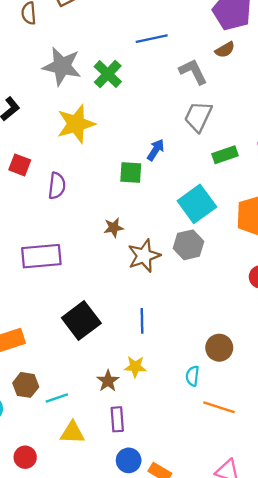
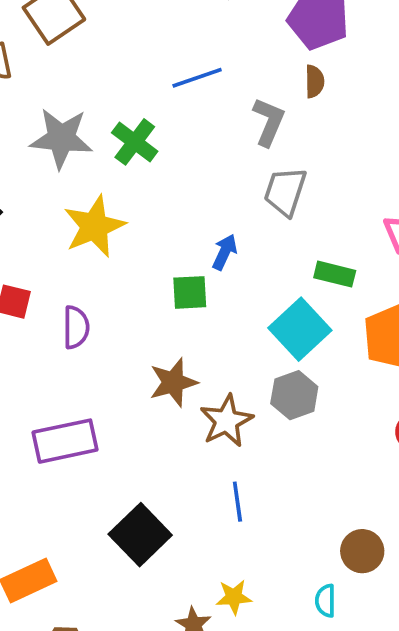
brown semicircle: (225, 50) -> (315, 81), turned -54
gray L-shape: (193, 72) -> (269, 122), turned 56
green rectangle: (225, 155) -> (335, 274), moved, turned 40
brown star: (114, 228) -> (173, 382), size x1.5
blue line: (142, 321) -> (237, 502), moved

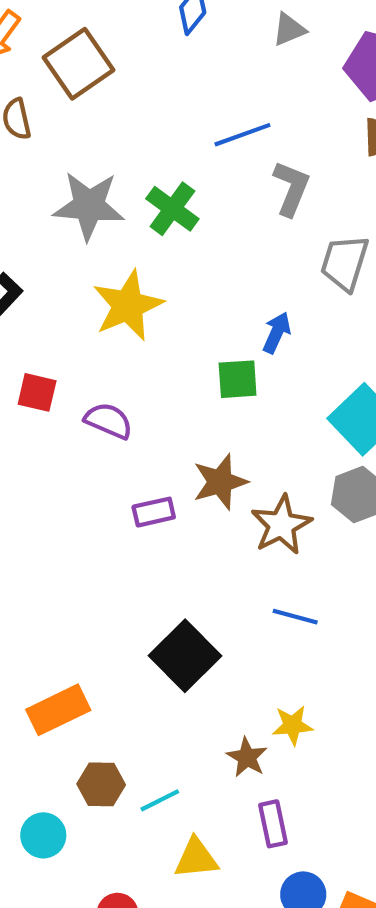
gray L-shape: (269, 122) -> (291, 188), moved
purple semicircle: (76, 327) -> (109, 421), turned -66
purple rectangle: (65, 441) -> (154, 512), moved, size x0.6
blue line: (237, 502) -> (295, 617), turned -66

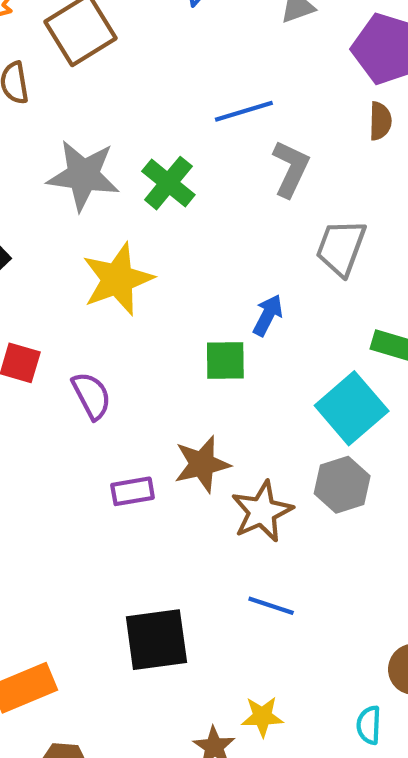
purple semicircle: (109, 421) -> (91, 396), turned 36
black square: (185, 656) -> (156, 640), turned 34

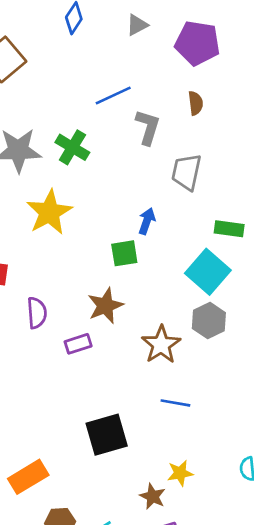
brown semicircle: (380, 121) -> (196, 103), moved
purple semicircle: (91, 396) -> (37, 313), moved, turned 32
brown star: (202, 464) -> (105, 306), moved

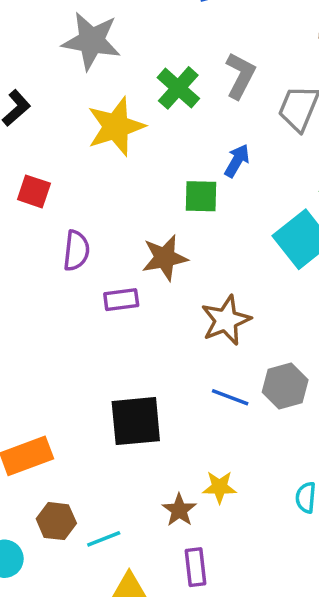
gray L-shape: (148, 127) -> (240, 76), moved
green cross: (72, 147) -> (178, 88), moved
gray hexagon: (209, 321) -> (285, 386), moved

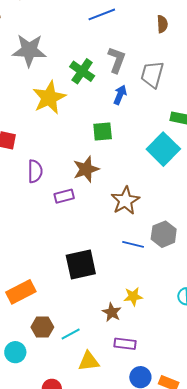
blue arrow: (237, 161) -> (120, 95), moved
purple rectangle: (196, 567) -> (125, 344), turned -70

